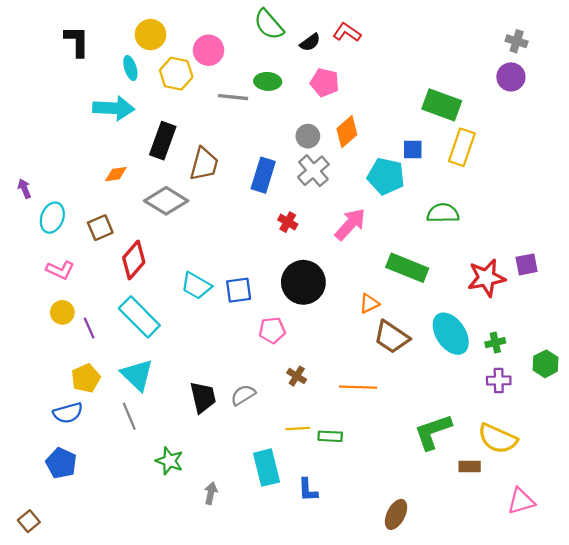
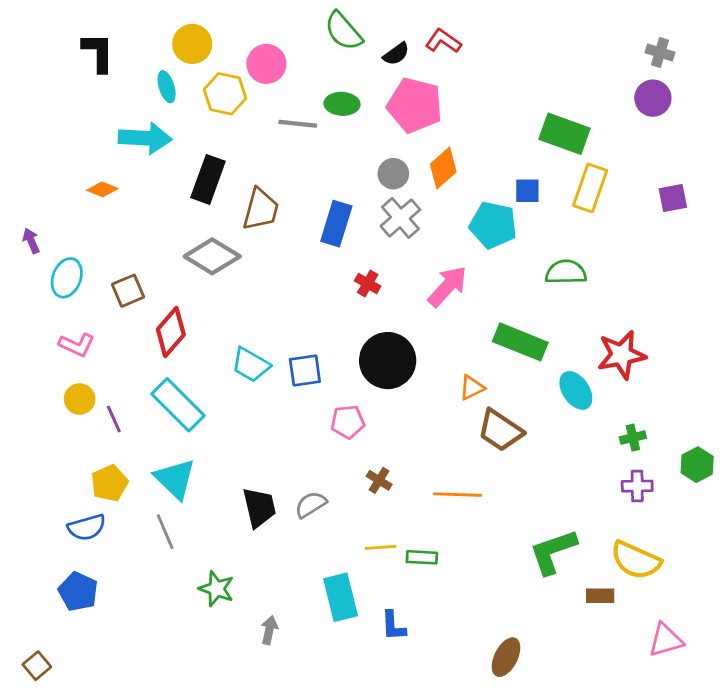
pink pentagon: (325, 83) -> (415, 105), size x1.5
orange diamond: (116, 174) -> (102, 189), moved, turned 30
purple square: (527, 264) -> (673, 198), moved
cyan ellipse: (451, 334) -> (576, 390), moved, size x0.7

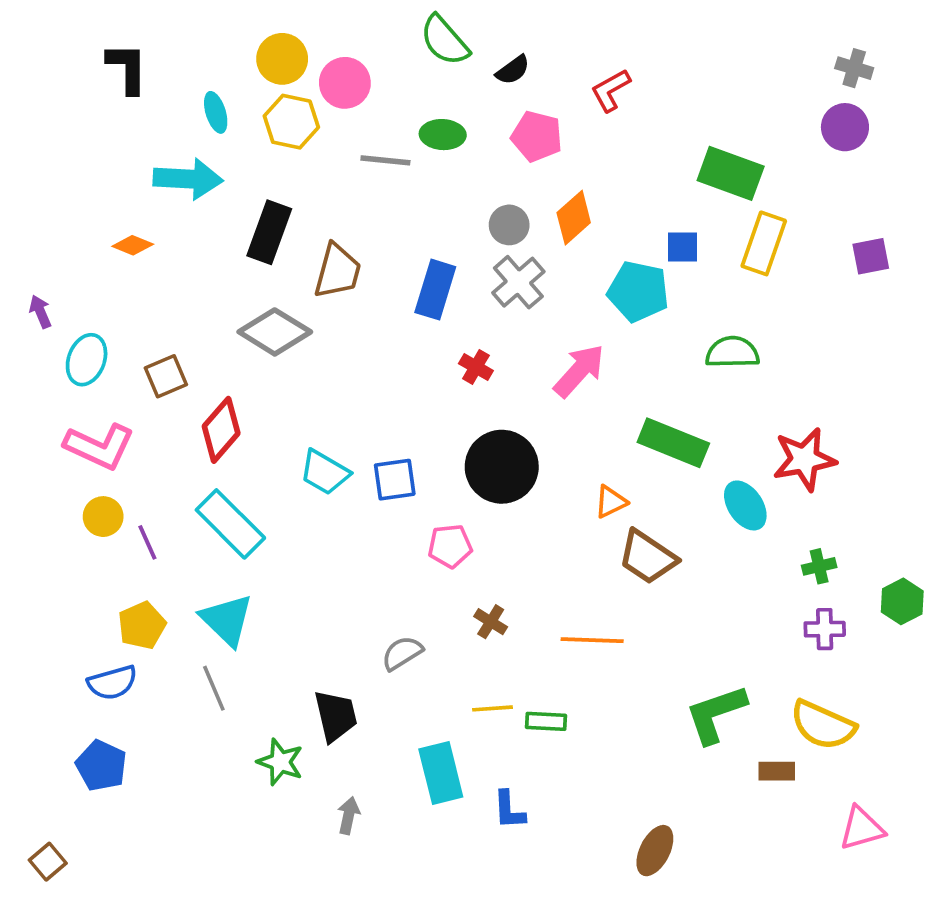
red L-shape: (443, 41) -> (611, 90), moved, turned -64
yellow circle: (192, 44) -> (282, 59), moved
pink pentagon: (415, 105) -> (537, 136), size x0.7
pink L-shape: (77, 345) -> (99, 446), size x1.5
black trapezoid: (259, 507) -> (336, 716), moved

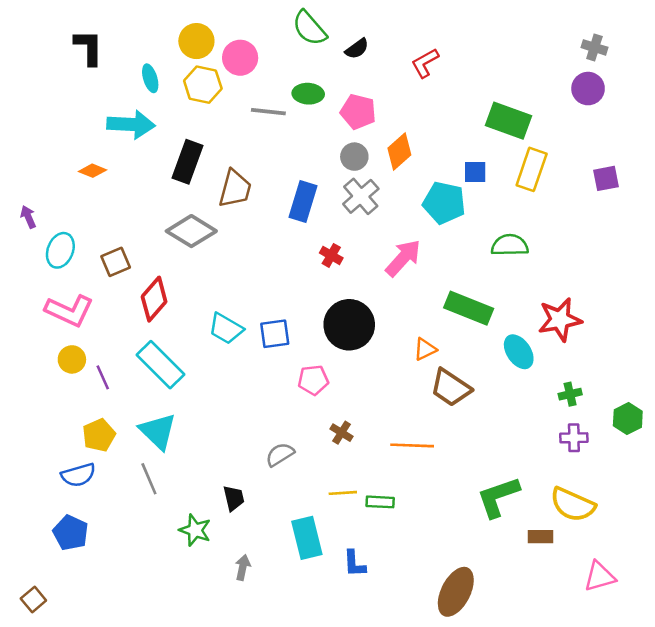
pink pentagon: (537, 136) -> (358, 112), moved
black trapezoid: (336, 716) -> (234, 498), size x0.7
brown ellipse: (655, 851) -> (456, 592), size x1.4

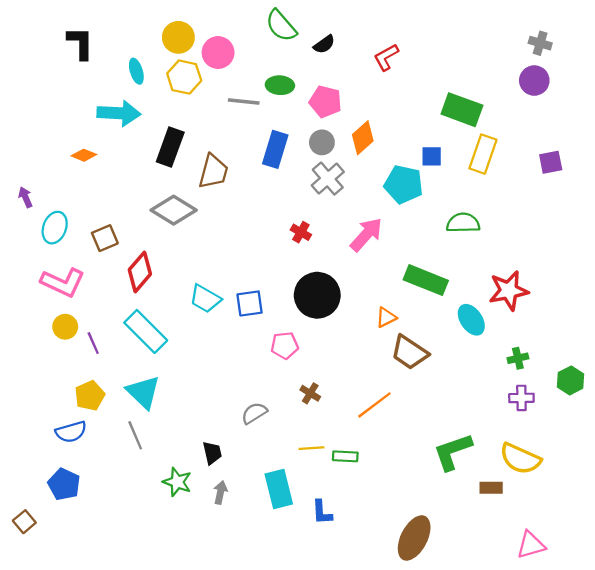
blue rectangle: (303, 202) -> (275, 149), moved
orange line: (412, 445) -> (374, 405), turned -39
gray arrow: (243, 567) -> (220, 492), moved
pink triangle: (600, 576) -> (531, 545), moved
brown square: (33, 600) -> (24, 522), moved

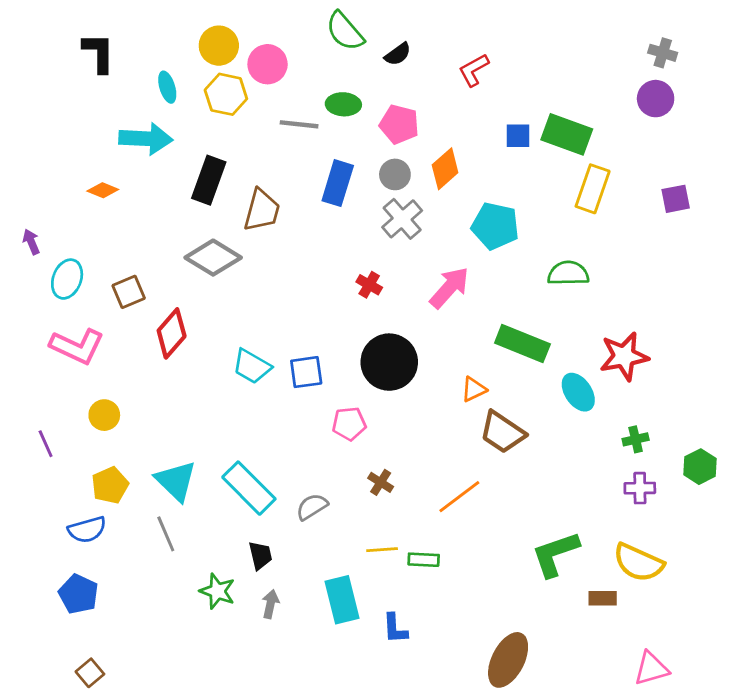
blue square: (432, 156) -> (518, 136), moved
yellow circle: (65, 327) -> (104, 415), moved
cyan rectangle: (146, 331) -> (249, 488), moved
purple line: (93, 343) -> (46, 444), moved
brown square: (24, 522) -> (90, 673), moved

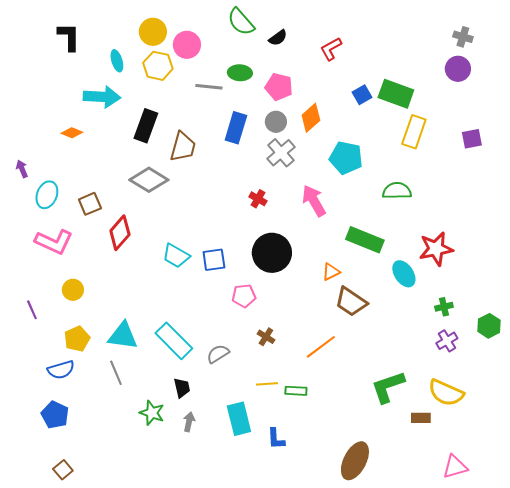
blue square: (518, 136) -> (362, 95), turned -30
pink arrow: (449, 288) -> (314, 201), turned -72
cyan triangle: (176, 481) -> (123, 336), turned -36
purple cross: (640, 488) -> (447, 341), turned -30

